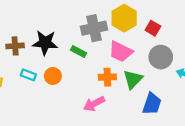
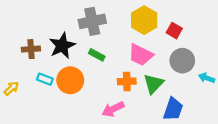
gray cross: (94, 28) -> (92, 21), moved
black star: (45, 43) -> (62, 46), turned -30
orange circle: (53, 76) -> (70, 80), size x1.5

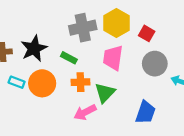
gray cross: (92, 21) -> (83, 28), moved
pink trapezoid: (141, 55) -> (113, 58), turned 72
orange cross: (127, 81) -> (80, 82), moved
green triangle: (153, 84) -> (105, 93), moved

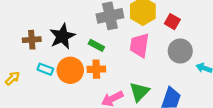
orange cross: (80, 82) -> (96, 69), moved
green triangle: (105, 93) -> (139, 92), moved

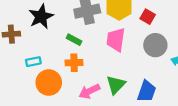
black star: (62, 36) -> (41, 17), moved
cyan rectangle: (45, 69) -> (33, 62), moved, turned -32
orange circle: (70, 70) -> (49, 83), moved

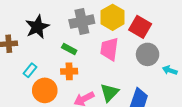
red square: (148, 17) -> (140, 27), size x1.5
cyan rectangle: (33, 62) -> (30, 70), turned -40

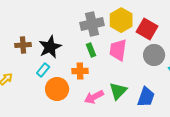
black star: (37, 27) -> (50, 47), moved
green rectangle: (69, 49) -> (91, 50), moved, turned 40

